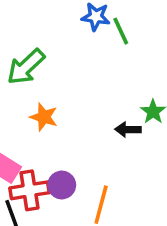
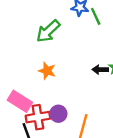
green arrow: (26, 67) -> (48, 31), moved
black arrow: (128, 129) -> (100, 70), moved

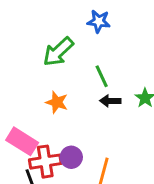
green line: (96, 16) -> (102, 76), moved
black arrow: (100, 70) -> (110, 101), moved

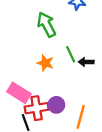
green arrow: (58, 52) -> (46, 25), turned 105
green line: (102, 76) -> (71, 54), moved

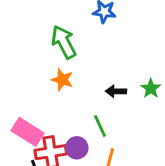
green line: (71, 54) -> (100, 126), moved
orange star: (45, 63) -> (62, 80), moved

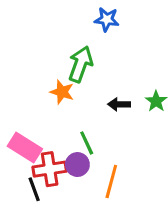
green arrow: (64, 42) -> (80, 64), moved, turned 48
green line: (100, 126) -> (87, 143), moved

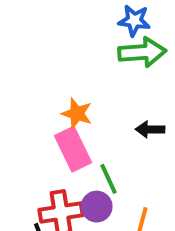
green arrow: (80, 64) -> (142, 52), moved, turned 66
pink rectangle: (25, 148) -> (73, 149), moved, turned 32

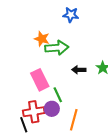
green arrow: (142, 52) -> (57, 48), moved
orange star: (77, 114) -> (42, 39), moved

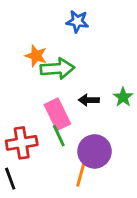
pink rectangle: (40, 80) -> (57, 114), moved
purple circle: (52, 109) -> (95, 151), moved, size x1.5
red cross: (34, 112) -> (22, 143), moved

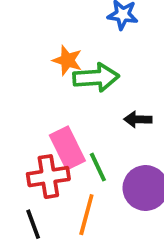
pink rectangle: (57, 114) -> (67, 148), moved
orange line: (82, 171) -> (86, 215), moved

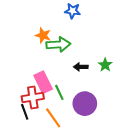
orange line: (86, 215) -> (53, 118), turned -50
black line: (33, 224) -> (25, 112), moved

